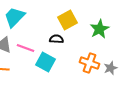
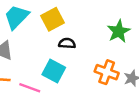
yellow square: (68, 20) -> (53, 19), moved
pink line: (26, 48) -> (30, 88), moved

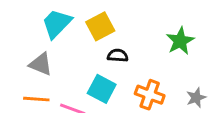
orange cross: (107, 72) -> (150, 95), moved

